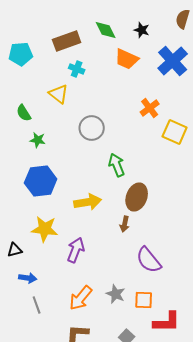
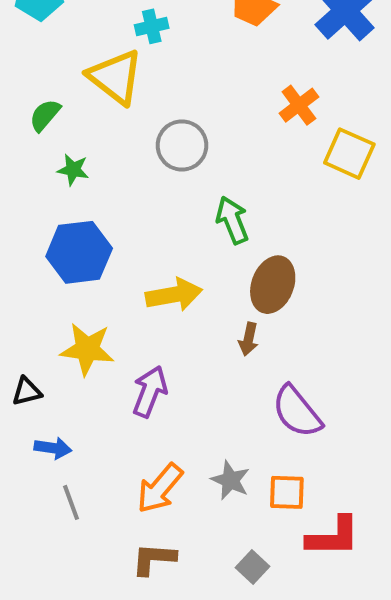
cyan cross: (77, 69) -> (152, 26), turned -35
yellow triangle: (59, 94) -> (115, 77), size x1.4
green semicircle: (24, 113) -> (45, 115), turned 72

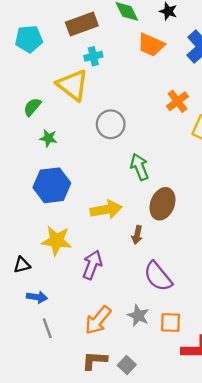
brown arrow: (249, 339) -> (137, 235), moved
purple semicircle: (297, 412) -> (158, 276), moved
gray square: (253, 567) -> (127, 365), moved

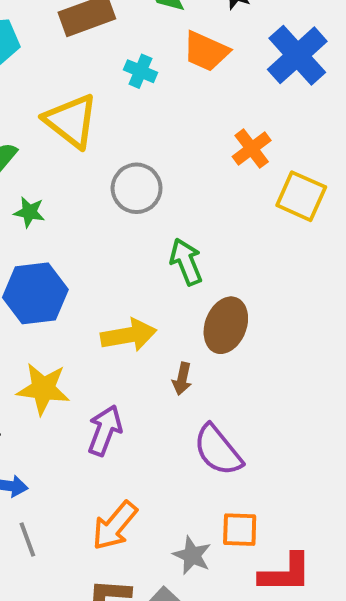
cyan cross: (93, 56) -> (140, 71), moved, turned 36
gray star: (138, 316) -> (192, 555), moved

